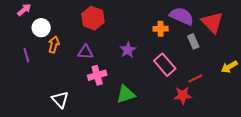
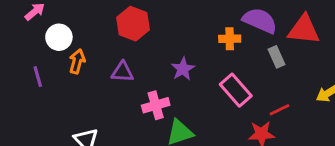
red triangle: (212, 22) -> (304, 30), turned -40
pink cross: (97, 75) -> (156, 105), moved

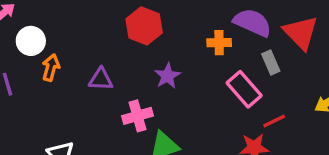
red hexagon: (133, 24) -> (144, 26), moved
red triangle: (304, 30) -> (301, 33), turned 40
pink rectangle: (236, 90) -> (244, 89), moved

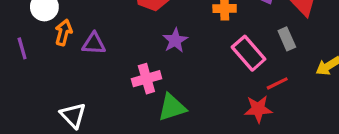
gray rectangle: (271, 63) -> (287, 39), moved
purple triangle: (101, 79) -> (94, 44), moved

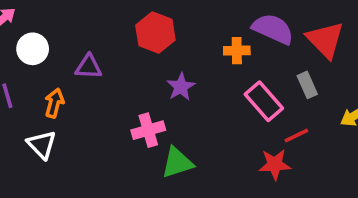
orange arrow: (64, 32) -> (54, 103), moved
purple triangle: (94, 44) -> (89, 67), moved
white triangle: (73, 115) -> (42, 145), moved

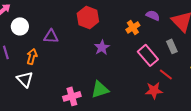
purple semicircle: (273, 29) -> (153, 15), size x0.6
orange cross: (237, 51) -> (133, 27), turned -32
pink cross: (148, 130) -> (72, 96), moved
red line: (296, 136) -> (166, 74), turned 64

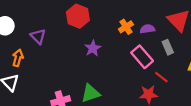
purple semicircle: (153, 15) -> (147, 29), moved, turned -32
purple triangle: (51, 36) -> (38, 36), turned 42

